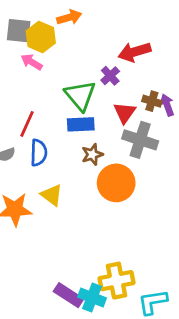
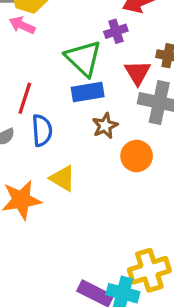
purple cross: (110, 76) -> (116, 31), turned 30
orange circle: (116, 183) -> (137, 156), size x0.7

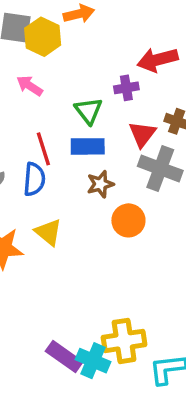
pink arrow: (22, 25) -> (30, 86), moved
green triangle: (83, 58) -> (88, 111), size x0.7
red line: (25, 98) -> (43, 149), moved, turned -44

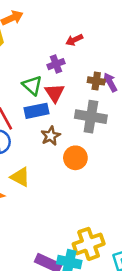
red arrow: (158, 60) -> (74, 40), size x0.6
red triangle: (142, 134) -> (55, 93), moved

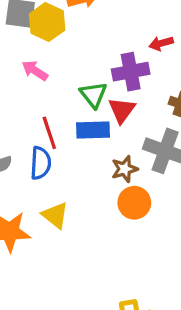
purple cross: (56, 64) -> (131, 72), size x1.5
brown star: (51, 136) -> (125, 169), moved

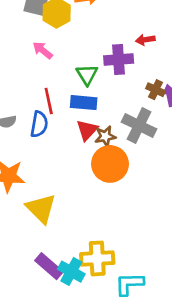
red triangle: (122, 110) -> (87, 130), moved
orange circle: (134, 203) -> (110, 164), size x1.4
yellow triangle: (55, 215) -> (41, 208), moved, size x1.4

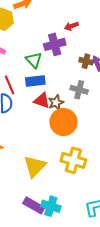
gray cross: (139, 126) -> (79, 90), size x0.7
red triangle: (87, 130) -> (42, 101), turned -42
yellow triangle: (41, 208) -> (35, 166), moved, turned 40
yellow cross: (97, 258) -> (73, 160), moved, turned 30

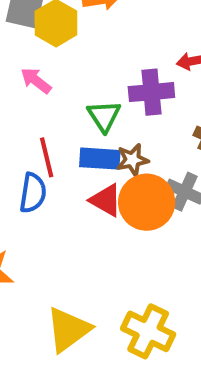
brown star: (56, 103) -> (132, 160), moved
orange circle: (63, 122) -> (147, 202), moved

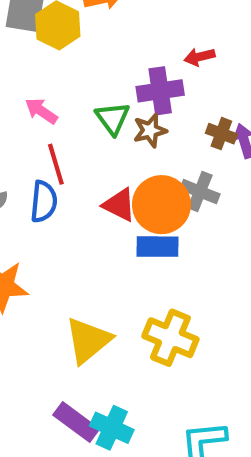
pink arrow: (36, 80) -> (41, 111), moved
blue rectangle: (100, 159) -> (158, 247), moved
brown star: (132, 160) -> (150, 130), moved

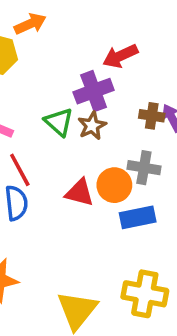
red arrow: (200, 57) -> (120, 56), size x1.4
orange circle: (161, 205) -> (114, 185), size x0.7
blue rectangle: (158, 247) -> (138, 217), moved

